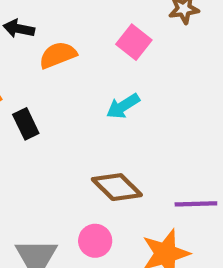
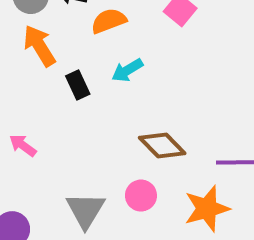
cyan arrow: (123, 106) -> (127, 70), moved

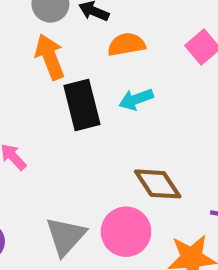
black rectangle: (78, 85) -> (82, 105), size x1.6
pink circle: (141, 196) -> (126, 232), size x1.5

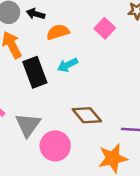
pink circle: (126, 232) -> (55, 146), moved
gray triangle: (66, 236) -> (28, 125), moved

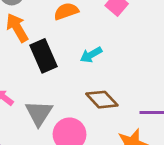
cyan arrow: (68, 65) -> (91, 55), moved

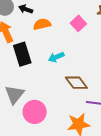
brown diamond: (102, 100) -> (76, 83), moved

